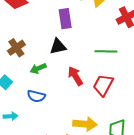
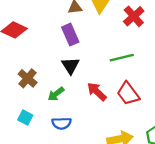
black triangle: (58, 47) -> (70, 66), turned -36
red trapezoid: (103, 85) -> (128, 94), turned -50

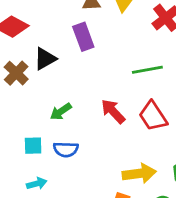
black triangle: (70, 66) -> (45, 59), moved, turned 30
brown cross: (28, 78) -> (16, 73), moved
cyan square: (25, 117) -> (33, 146), moved, turned -32

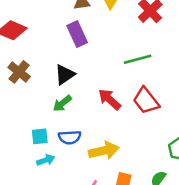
black triangle: (45, 59) -> (65, 75), moved
yellow arrow: (139, 173) -> (104, 151), moved
cyan arrow: (37, 184) -> (46, 160), moved

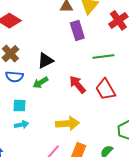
purple rectangle: (77, 34) -> (77, 30), moved
blue semicircle: (70, 137) -> (14, 77), moved

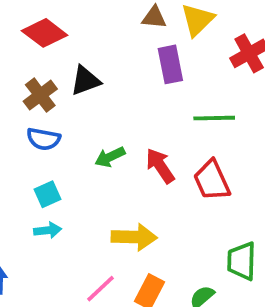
black triangle: (45, 61) -> (85, 81), moved
green arrow: (40, 83) -> (110, 157), moved
cyan square: (19, 106) -> (47, 194), turned -32

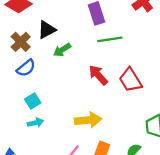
green line: (214, 118) -> (110, 39), moved
blue semicircle: (43, 139) -> (26, 68), turned -42
green arrow: (110, 157) -> (62, 50), moved

